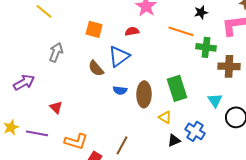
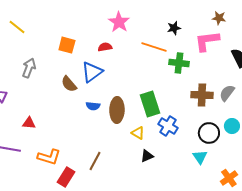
brown cross: (229, 66) -> (202, 95), moved
cyan triangle: (215, 100) -> (200, 157), moved
red triangle: (56, 107) -> (29, 123), turned -40
blue cross: (195, 131) -> (168, 126), moved

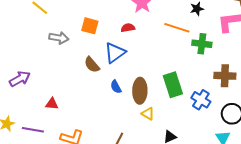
gray arrow: (29, 68) -> (59, 38), moved, turned 78
blue semicircle: (93, 106) -> (116, 87), turned 56
blue cross: (168, 126) -> (201, 100), moved
yellow triangle: (138, 133) -> (148, 114), moved

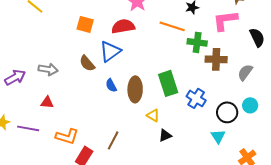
red semicircle: (128, 28) -> (123, 26), size x1.6
gray arrow: (59, 38) -> (48, 69), moved
brown cross: (225, 76) -> (216, 59), moved
yellow triangle: (148, 114) -> (153, 115), moved

